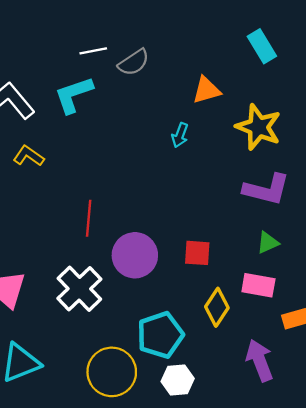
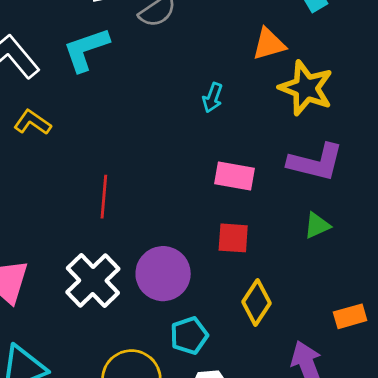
orange triangle: (206, 90) -> (269, 44), moved
purple circle: (135, 255) -> (163, 274), moved
pink rectangle: (258, 285) -> (235, 176), moved
cyan pentagon: (160, 335) -> (189, 336), size x0.7

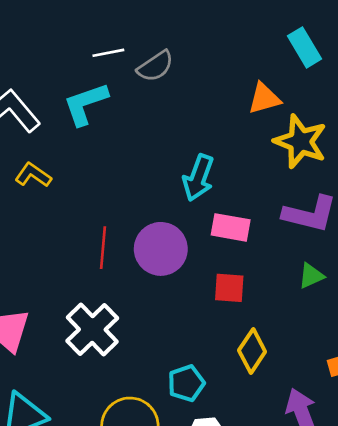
cyan arrow: (213, 98) -> (198, 178), moved, size x1.6
purple circle: (163, 274) -> (161, 249), moved

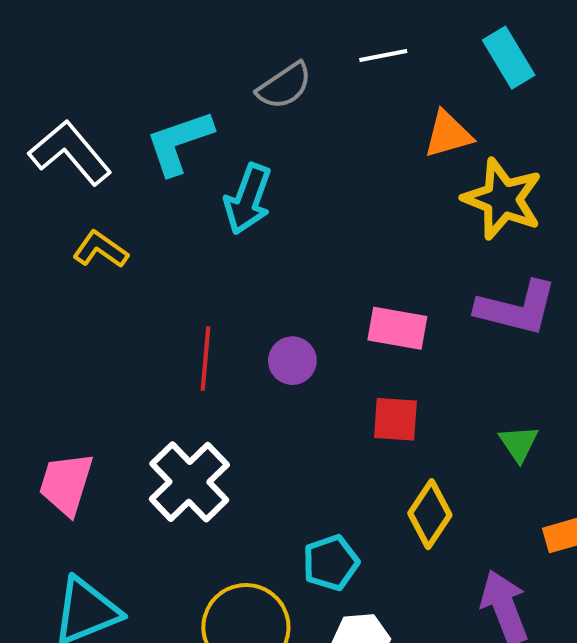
white line: (108, 53) -> (383, 56), moved
cyan arrow: (198, 178) -> (248, 199), moved
purple circle: (161, 249) -> (292, 361), size x0.6
green triangle: (311, 276) -> (519, 443), moved, turned -40

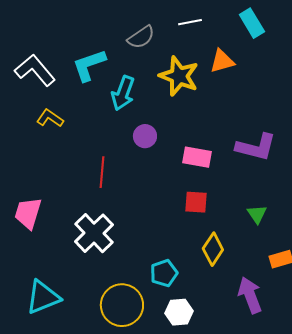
yellow star: (503, 199) -> (179, 76), moved
purple circle: (292, 361) -> (145, 136), moved
pink trapezoid: (66, 484) -> (28, 213), moved

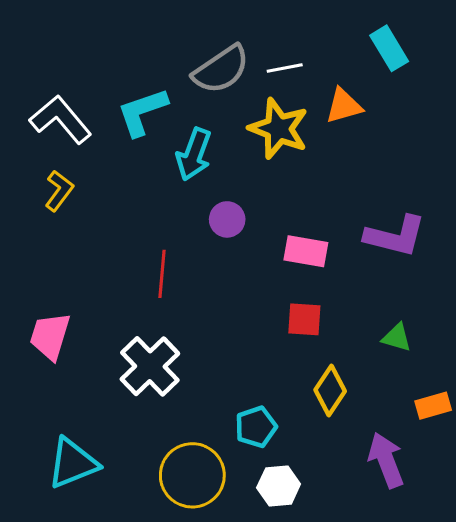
white line: (190, 22) -> (285, 68), moved
gray semicircle: (141, 37) -> (221, 70), size x1.4
yellow L-shape: (50, 118) -> (59, 191), moved, turned 92
green triangle: (257, 214) -> (397, 338), turned -40

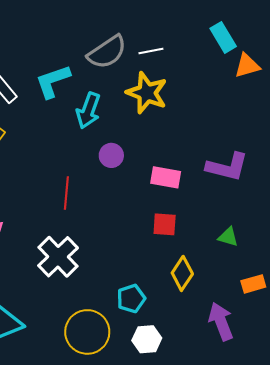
orange triangle: (344, 106) -> (247, 66), moved

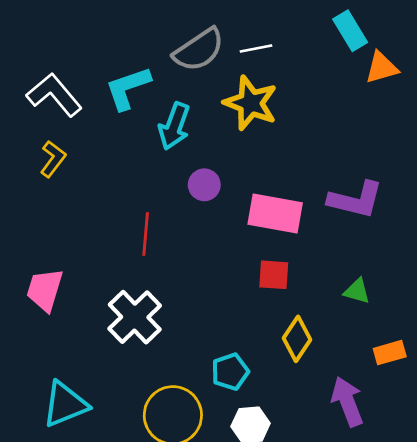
pink rectangle: (166, 177) -> (275, 213), size x1.4

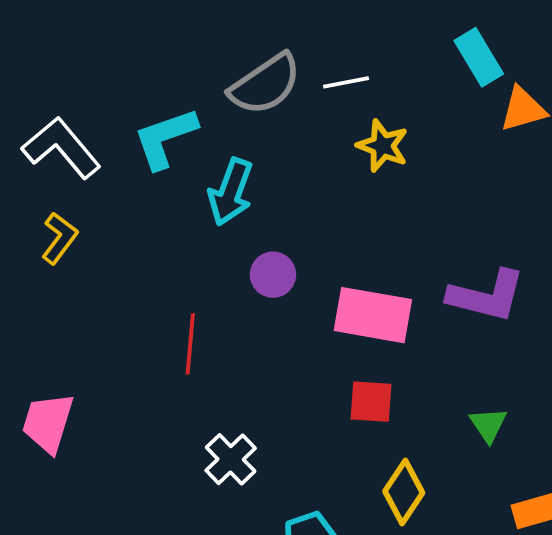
yellow star: (251, 103) -> (383, 146), moved, size x0.7
green triangle: (357, 291) -> (488, 425), turned 40
white cross: (135, 317) -> (231, 459), moved, size x0.7

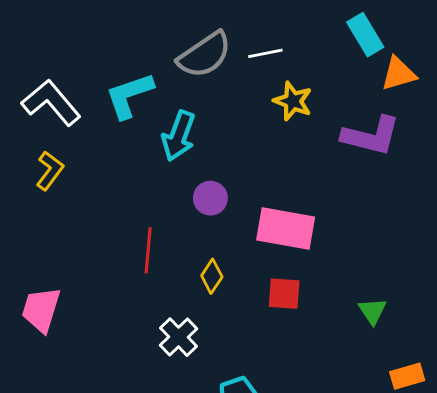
purple L-shape: (486, 296) -> (371, 136), moved
yellow diamond: (404, 492) -> (212, 276), moved, size x0.7

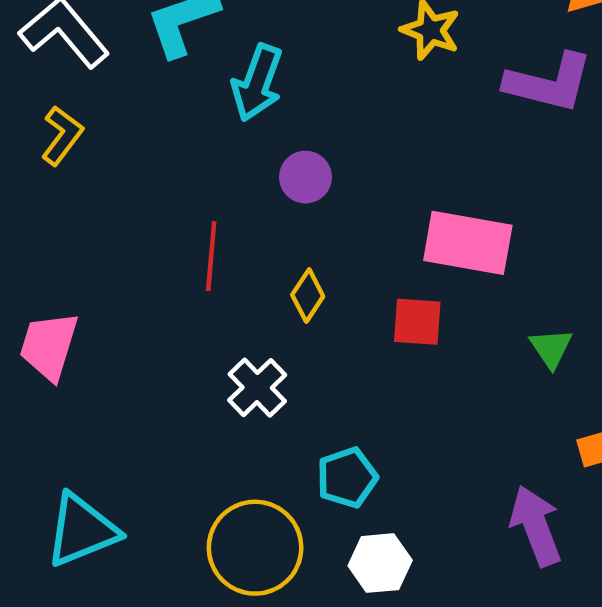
pink rectangle: (286, 229) -> (468, 243), moved

